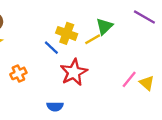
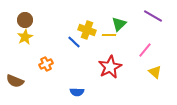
yellow line: (93, 39) -> (109, 35), turned 32
red star: (74, 72) -> (110, 67), moved
pink line: (129, 79) -> (145, 50), moved

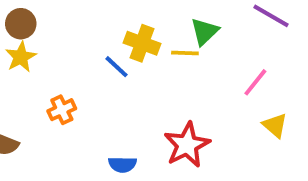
red star: (110, 67) -> (187, 145), moved

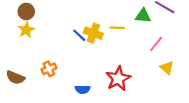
green triangle: (205, 32) -> (143, 16), moved, turned 49
yellow cross: (142, 43) -> (93, 33), moved
orange cross: (62, 110) -> (49, 69), moved

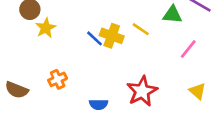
yellow line: (117, 28) -> (141, 29), turned 32
yellow star: (26, 30) -> (46, 28), moved
yellow triangle: (167, 68) -> (197, 91), moved

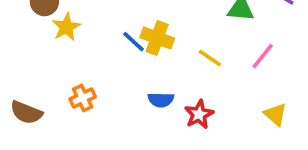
yellow line: (141, 29) -> (210, 58), moved
red star: (142, 91) -> (199, 114), size x0.7
blue semicircle: (98, 104) -> (161, 100), moved

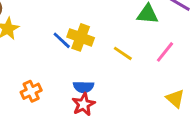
orange cross: (83, 98) -> (31, 91), moved
red star: (199, 114) -> (84, 104), moved

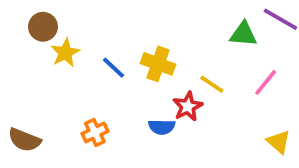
blue line: (62, 40) -> (113, 68), moved
red star: (84, 104) -> (188, 107), moved

